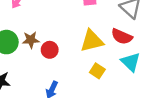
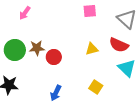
yellow triangle: (92, 41) -> (92, 49), size x0.6
yellow square: (97, 71) -> (96, 87), moved

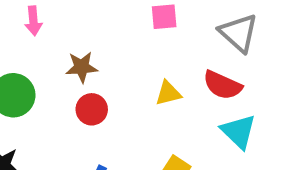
pink arrow: (25, 13) -> (33, 21), turned -40
brown star: (37, 48) -> (82, 67), moved

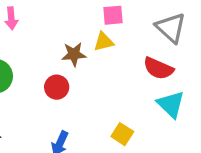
brown star: (82, 67) -> (74, 54), moved
yellow triangle: (168, 93) -> (104, 42), moved

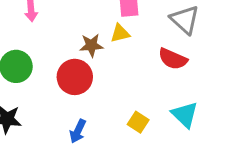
red circle: (57, 87) -> (75, 77), size x1.5
cyan triangle: (171, 104) -> (185, 115), moved

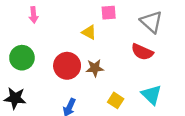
yellow triangle: (120, 33) -> (89, 32), moved, turned 42
brown star: (91, 45) -> (95, 68), moved

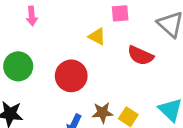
red semicircle: (142, 52) -> (141, 55), moved
brown star: (95, 68) -> (102, 113), moved

